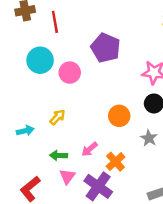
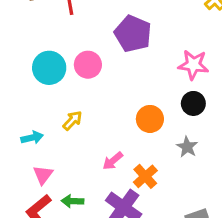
cyan circle: (40, 60) -> (49, 68), moved
green arrow: (59, 155) -> (72, 201), moved
pink triangle: (67, 176) -> (43, 175), moved

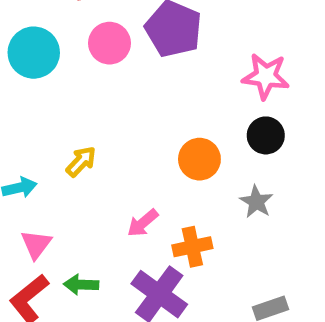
pink circle: (88, 65) -> (109, 43), moved
cyan circle: (49, 68) -> (34, 53), moved
orange cross: (145, 176) -> (192, 247), turned 30

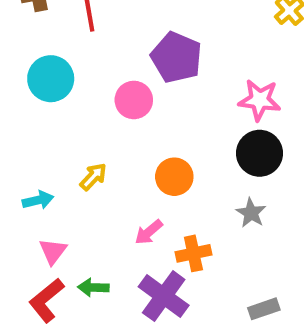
pink circle: (109, 43) -> (134, 100), moved
black circle: (266, 135) -> (260, 153), size x1.4
orange circle: (199, 159) -> (174, 177), moved

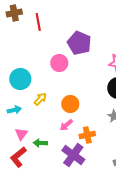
cyan circle: (51, 79) -> (20, 79), moved
orange circle: (174, 177) -> (70, 104), moved
green arrow: (93, 288) -> (40, 143), moved

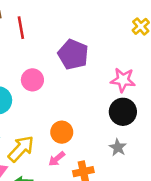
pink circle: (59, 63) -> (32, 80), moved
yellow arrow: (40, 99) -> (21, 149), moved, size x1.6

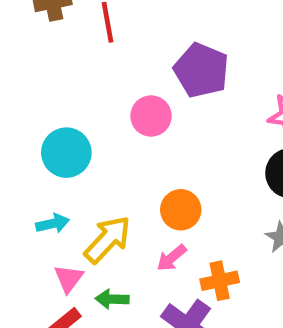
pink circle: (32, 80) -> (151, 116), moved

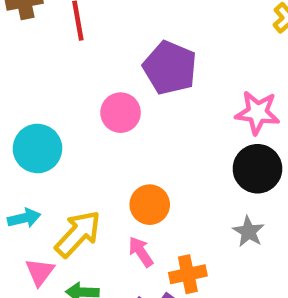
pink arrow: (172, 258) -> (141, 252), turned 96

